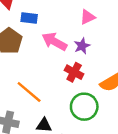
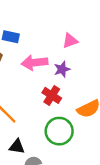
pink arrow: (54, 41) -> (35, 63), turned -40

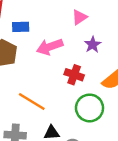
purple star: (62, 69) -> (93, 45), moved

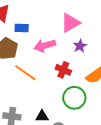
pink triangle: (79, 17) -> (70, 23), size x1.5
orange line: (32, 102) -> (25, 73), moved

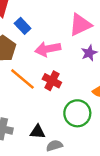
blue rectangle: (22, 28) -> (23, 26), turned 40
red cross: (63, 70) -> (52, 81), moved

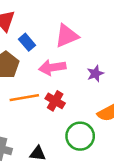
pink triangle: (80, 25) -> (67, 36), moved
orange line: (22, 79) -> (24, 98), turned -52

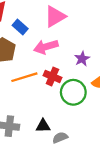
purple star: (95, 74) -> (82, 59), moved
green circle: (80, 136) -> (73, 92), moved

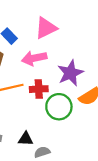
purple star: (82, 59) -> (70, 73), size x1.6
red cross: (52, 76) -> (39, 89), turned -30

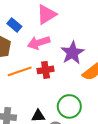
green circle: (59, 107) -> (69, 106), moved

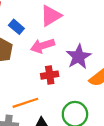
orange line: (20, 71) -> (25, 103), moved

